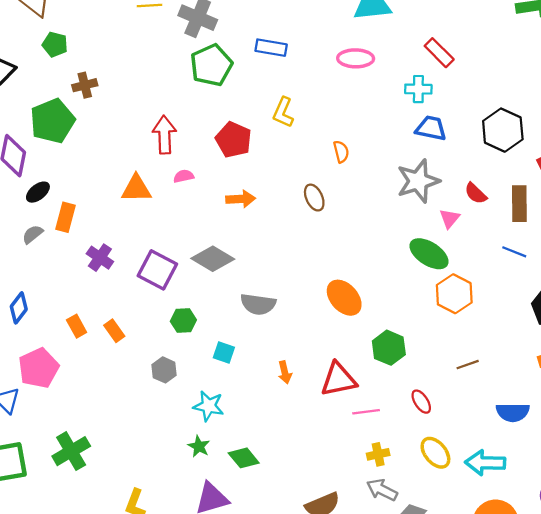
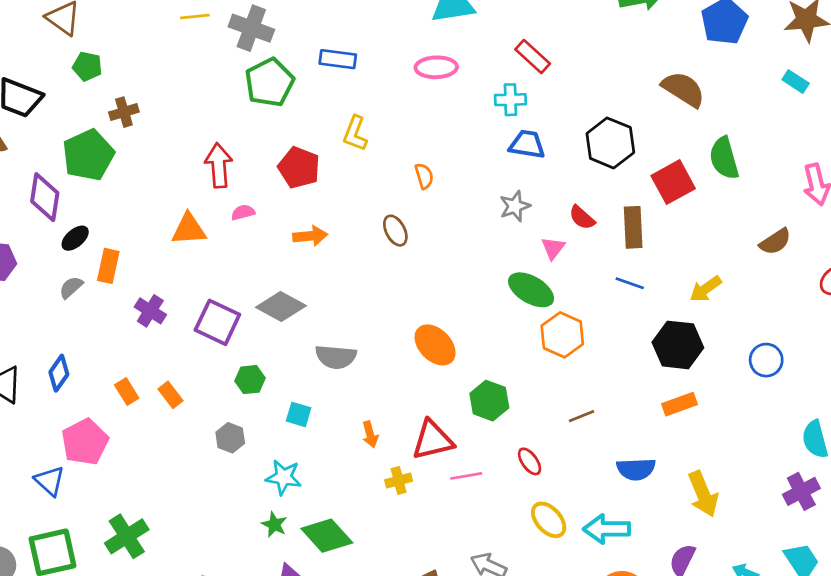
gray star: (418, 181) -> (515, 206), size x0.6
yellow cross: (378, 454) -> (399, 480), moved
green diamond: (244, 458) -> (327, 536), size x1.4

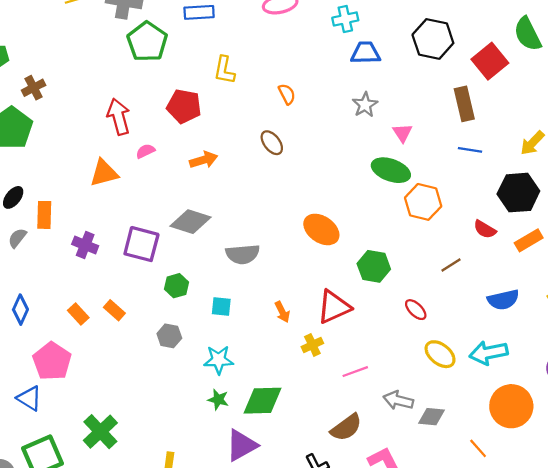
red semicircle: (582, 218) -> (485, 229), moved
pink line: (466, 476) -> (355, 372), moved
green diamond: (327, 536) -> (262, 401), turned -39

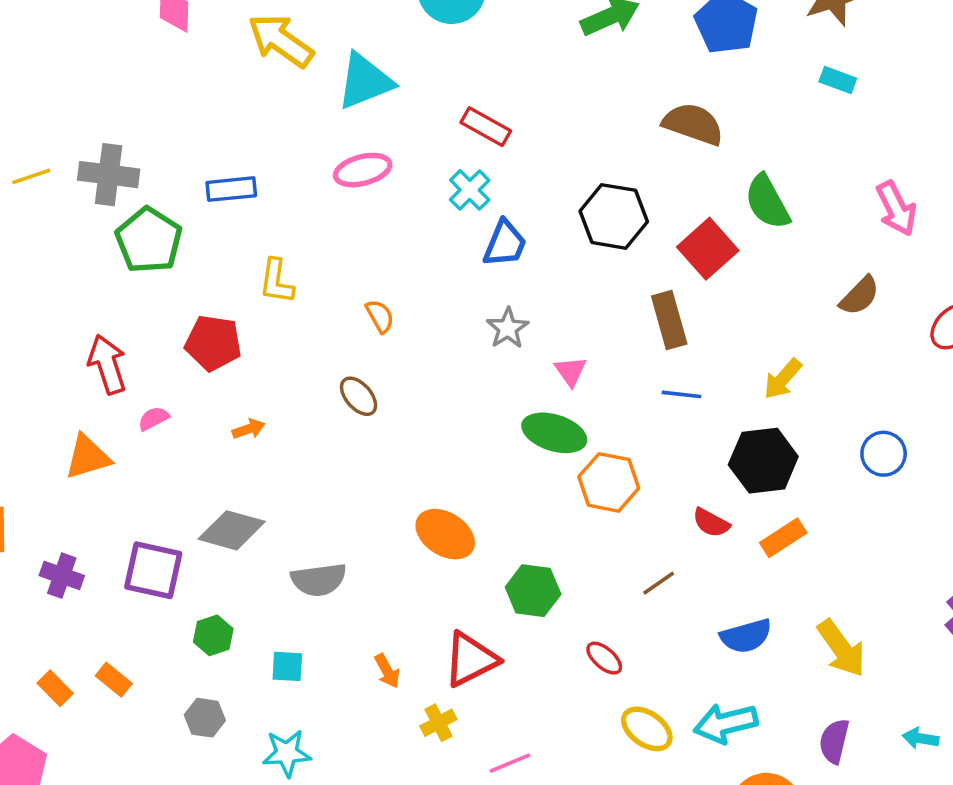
cyan cross: (345, 19) -> (470, 190), turned -30
blue trapezoid: (366, 53) -> (505, 244), turned 116
orange arrow: (204, 160) -> (249, 429), size x0.7

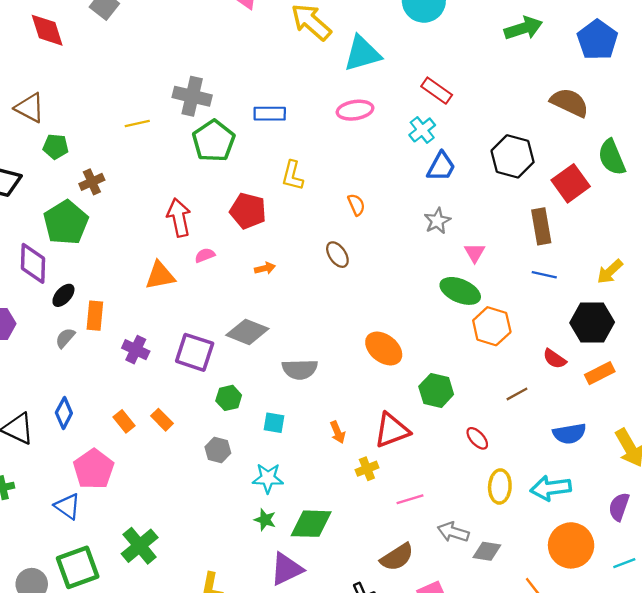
yellow line: (31, 176) -> (137, 124), moved
yellow ellipse: (647, 729) -> (500, 486), turned 52

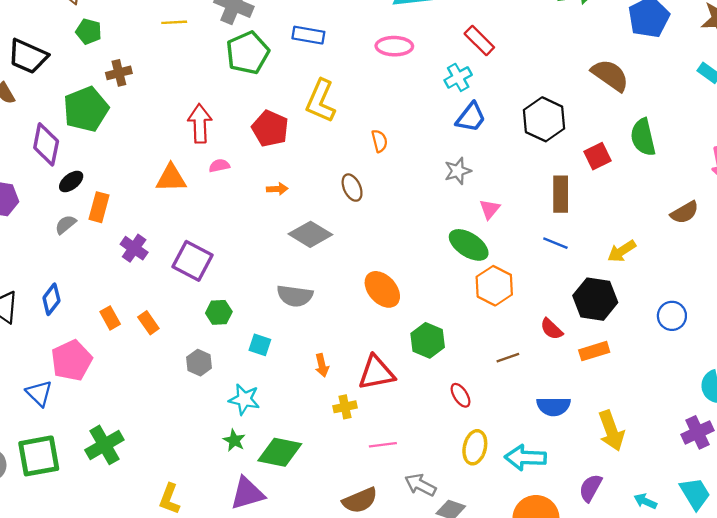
yellow L-shape: (292, 176) -> (321, 101), size x1.4
red square: (571, 183) -> (597, 156), size x0.7
gray diamond: (247, 332) -> (310, 234), moved

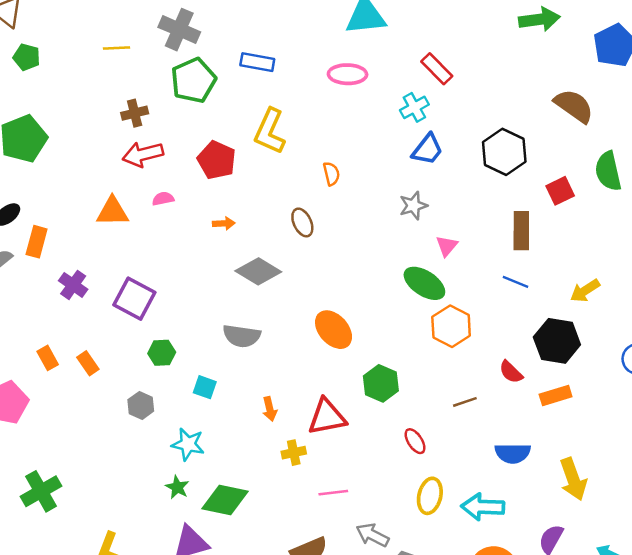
brown cross: (119, 73) -> (135, 113), moved
red arrow: (200, 123) -> (143, 154), turned -102

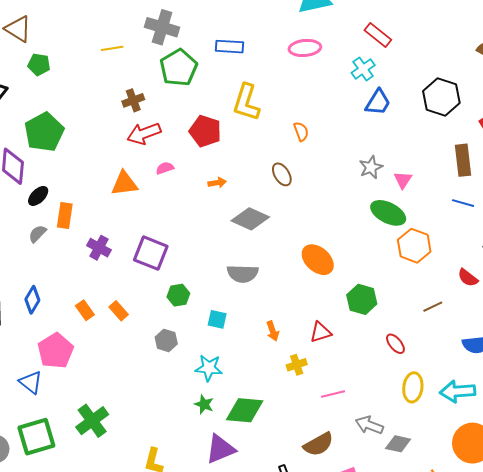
gray star: (413, 206) -> (371, 167), moved
red triangle: (327, 417) -> (321, 332), size x0.7

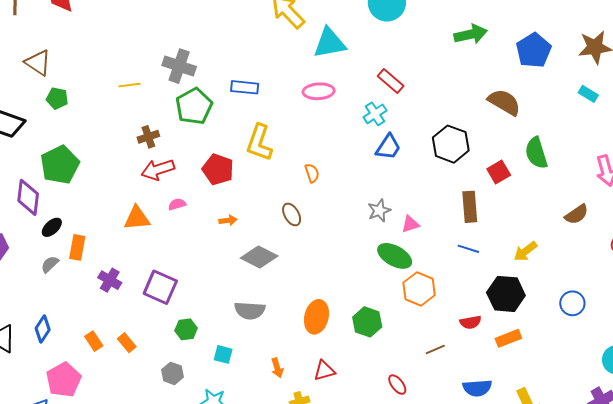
pink triangle: (403, 180) -> (410, 224), turned 36
orange ellipse: (318, 260) -> (316, 317), moved, turned 60
red semicircle: (468, 278) -> (471, 322), turned -50
green hexagon: (362, 299) -> (367, 322), moved

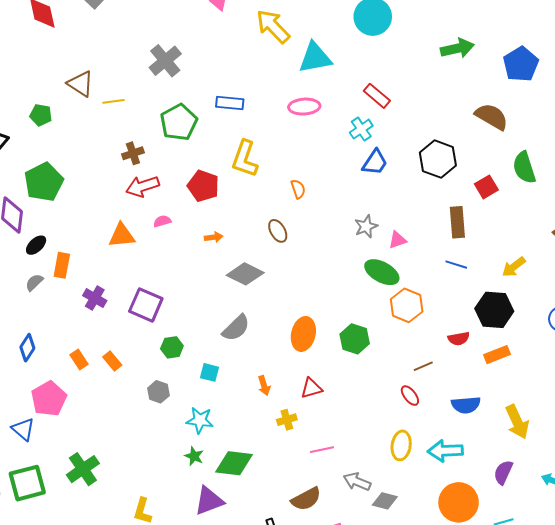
brown triangle: (38, 63) -> (81, 84), moved
gray cross: (179, 66) -> (165, 61), moved, turned 32
gray semicircle: (250, 310) -> (236, 328), turned -48
red ellipse: (397, 385) -> (410, 396), moved

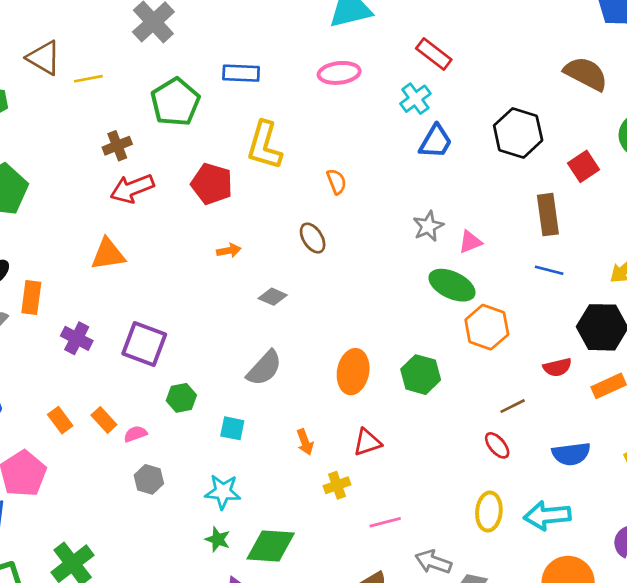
pink semicircle: (162, 221) -> (135, 434), moved
gray diamond: (245, 274) -> (273, 297), size x0.6
gray hexagon: (158, 392) -> (149, 479), moved

